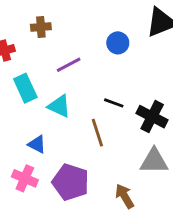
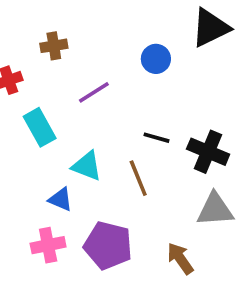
cyan triangle: (59, 106) -> (87, 166), moved
pink cross: (25, 178) -> (48, 245), turned -30

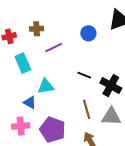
brown cross: (54, 46) -> (37, 29), moved
cyan triangle: (87, 166) -> (46, 86), turned -36
brown line: (138, 178) -> (87, 109), moved

